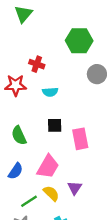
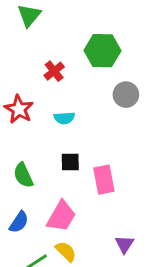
red cross: (37, 64) -> (54, 71), moved, turned 32
red star: (16, 85) -> (19, 109), turned 30
purple triangle: (75, 188) -> (124, 244), moved

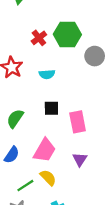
green hexagon: (102, 51) -> (67, 34), moved
green semicircle: (23, 175) -> (15, 119), turned 60
purple triangle: (124, 244) -> (80, 159), moved

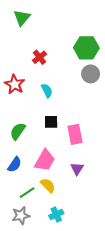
green hexagon: (67, 34) -> (86, 48), moved
cyan semicircle: (47, 74) -> (47, 91), turned -112

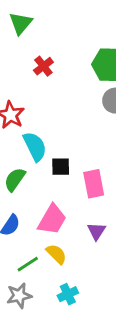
red cross: (40, 57) -> (43, 66), moved
cyan semicircle: (47, 91) -> (35, 146), moved, size x1.5

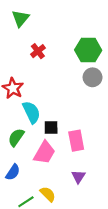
pink trapezoid: (52, 220) -> (45, 153), moved

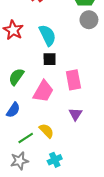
cyan semicircle: (31, 112) -> (47, 35), moved
black square: (51, 128) -> (50, 59), moved

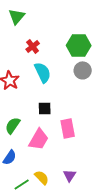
cyan semicircle: (47, 35) -> (43, 72), moved
purple triangle: (75, 114) -> (70, 175), moved

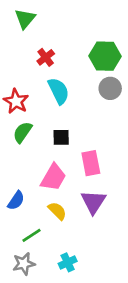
green semicircle: (13, 125) -> (22, 132), moved
purple triangle: (70, 175) -> (93, 202), moved, size x1.5
yellow semicircle: (42, 177) -> (57, 211), moved

